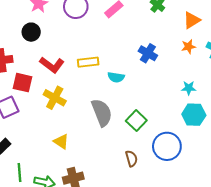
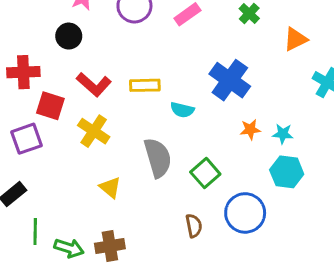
orange star: (188, 47) -> (250, 129), moved
blue cross: (148, 53) -> (230, 80), size x1.5
yellow triangle: (61, 142) -> (110, 187), moved

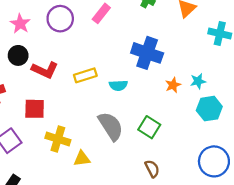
red L-shape: (94, 85) -> (45, 70), moved
red square: (50, 106) -> (35, 109), moved
yellow cross: (94, 131) -> (58, 139), moved
yellow triangle: (110, 187) -> (82, 159), turned -30
blue circle: (245, 213) -> (214, 161), moved

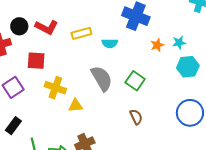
black circle: (18, 55) -> (19, 26), moved

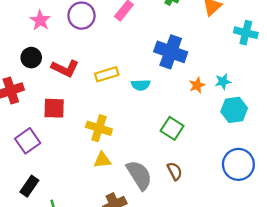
black circle: (19, 26) -> (31, 58), moved
gray semicircle: (102, 78) -> (139, 175), moved
yellow cross: (55, 88) -> (99, 128), moved

